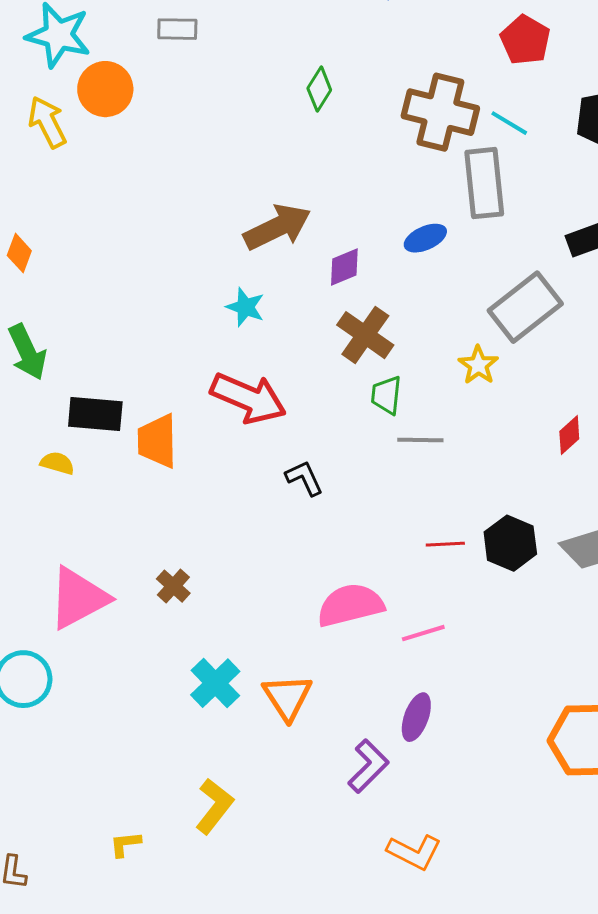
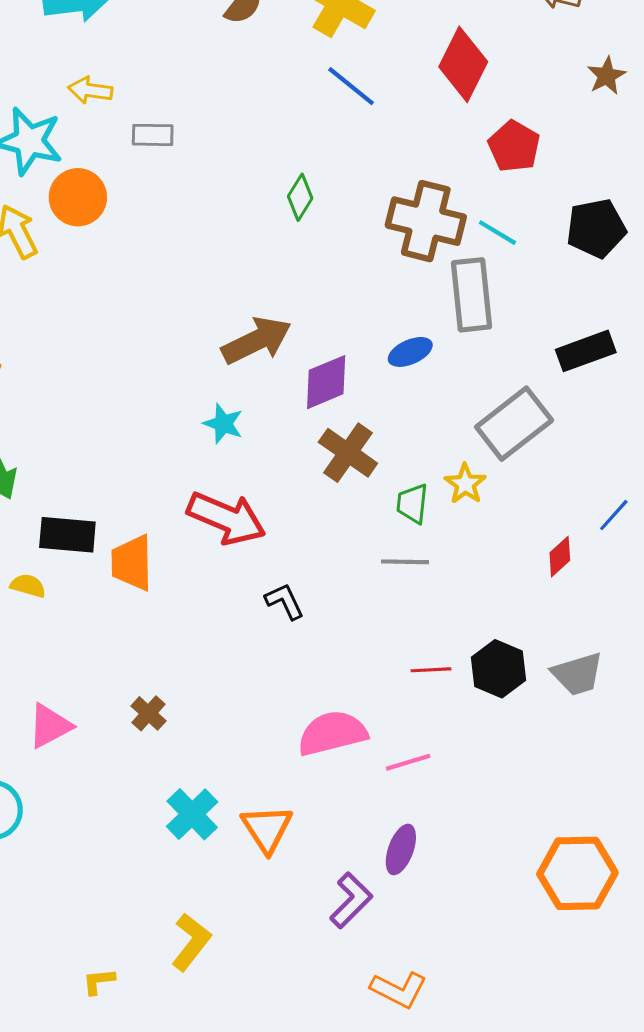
purple diamond: (344, 267) -> (326, 382), size x1.4
green trapezoid: (386, 395) -> (412, 504), moved
pink triangle: (78, 598) -> (50, 726), size x0.7

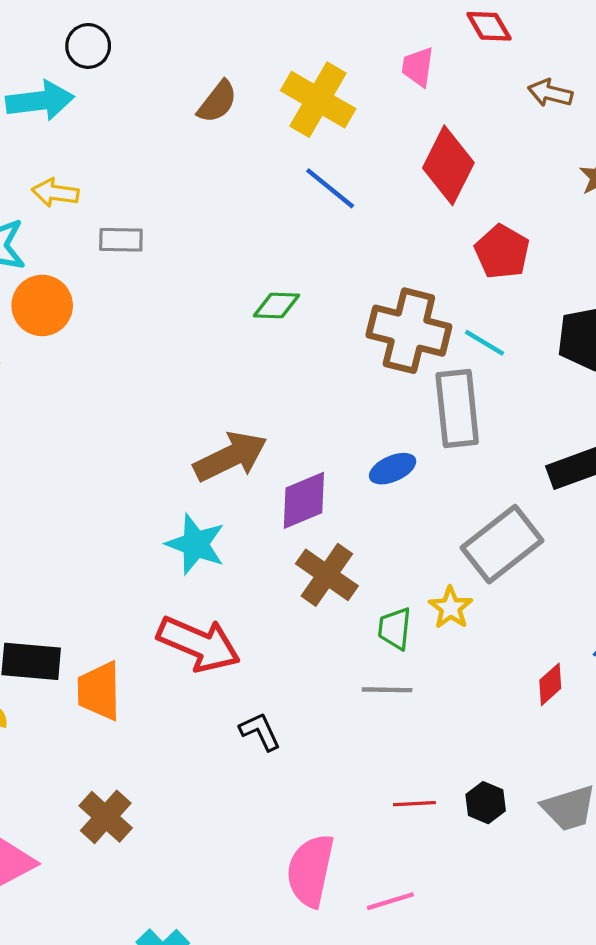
green diamond: (300, 197) -> (276, 305), turned 60
cyan star: (223, 424) -> (195, 544), size x1.4
black hexagon: (498, 669) -> (486, 803), size x0.7
brown cross: (148, 713) -> (106, 817), moved, size x1.4
pink semicircle: (332, 733) -> (310, 870), turned -64

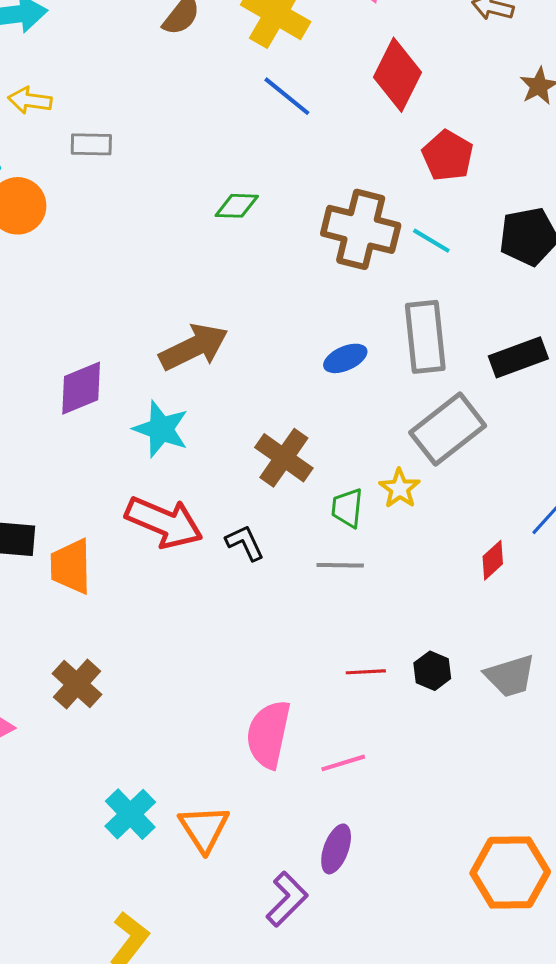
gray rectangle: (457, 408) -> (425, 337), moved
purple diamond: (304, 500) -> (81, 388), moved
black L-shape: (260, 731) -> (245, 543), moved

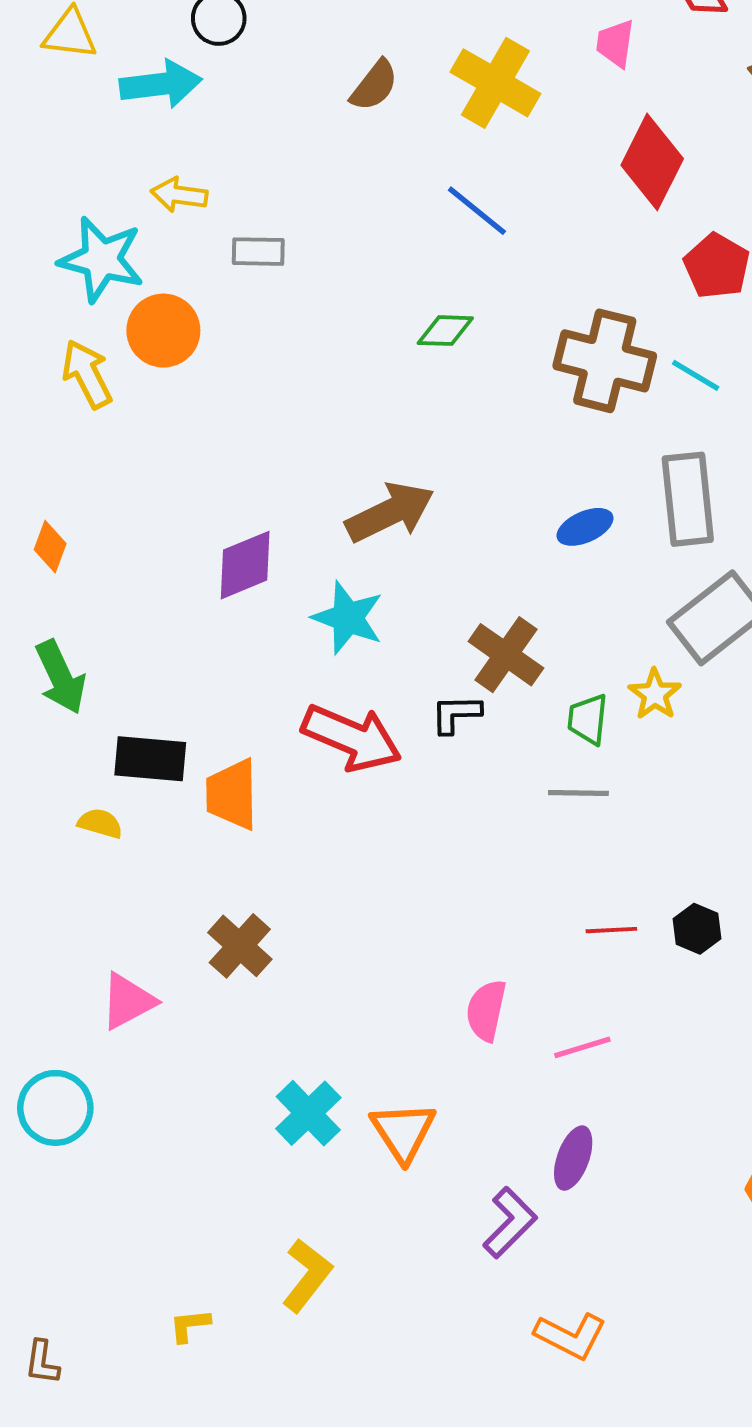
blue line: (287, 96) -> (477, 211), moved
black L-shape: (245, 543) -> (456, 714), moved, turned -66
pink semicircle: (268, 734) -> (486, 1010), size x0.7

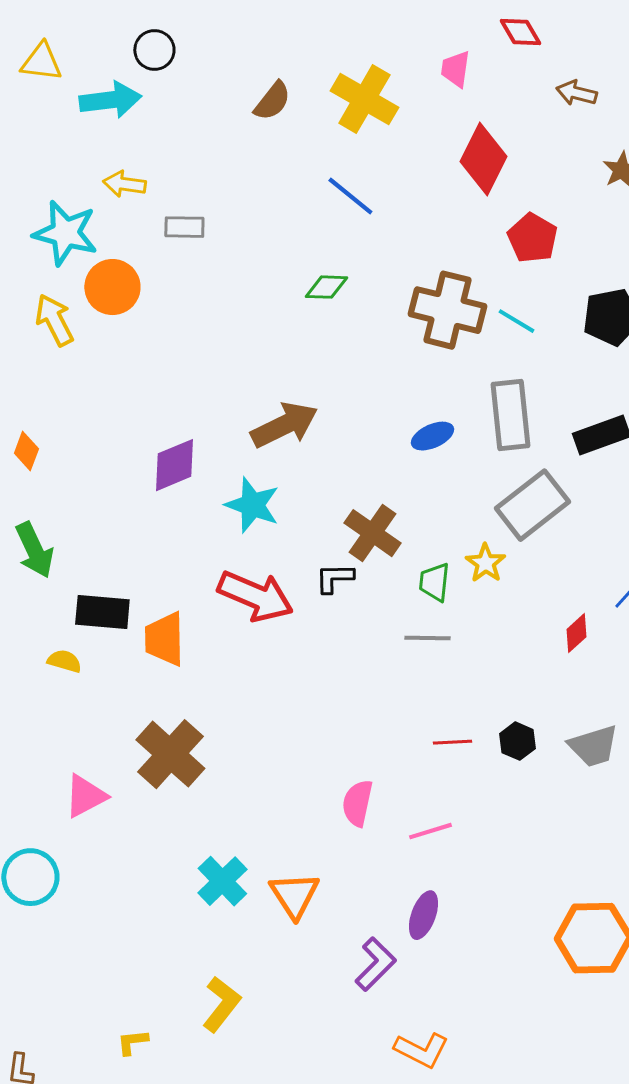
brown cross: (240, 946) -> (170, 754), size x1.4

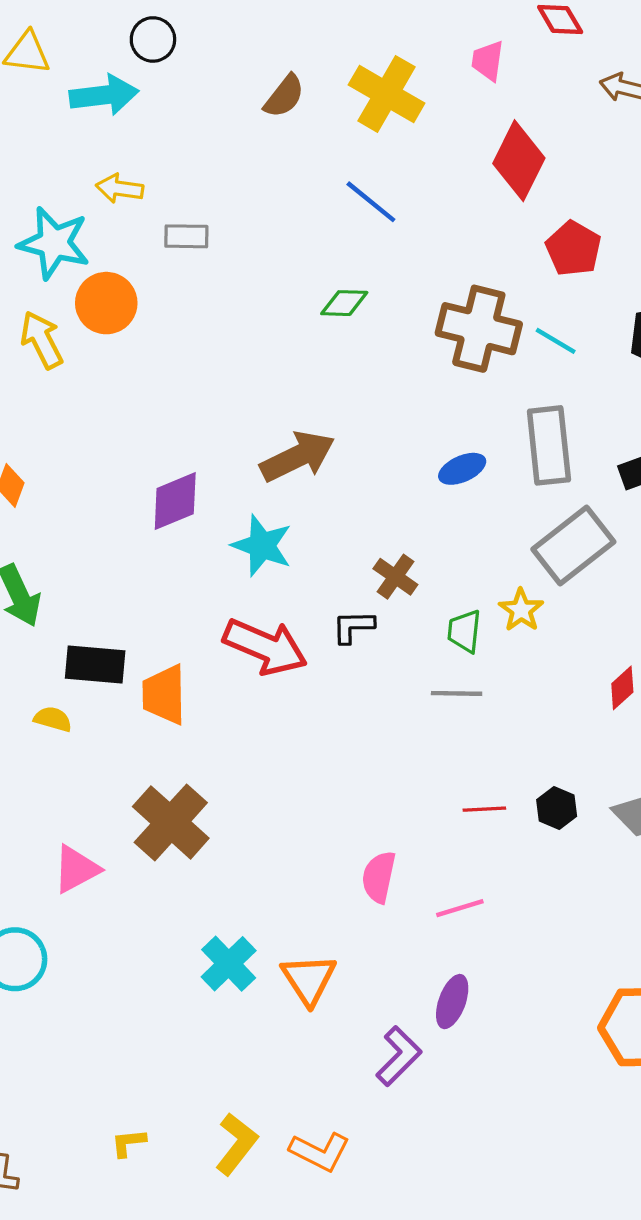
brown cross: (372, 533) -> (395, 577), size x0.7
yellow L-shape: (221, 1004) -> (236, 1144), moved
orange L-shape: (421, 1050) -> (320, 1152), moved

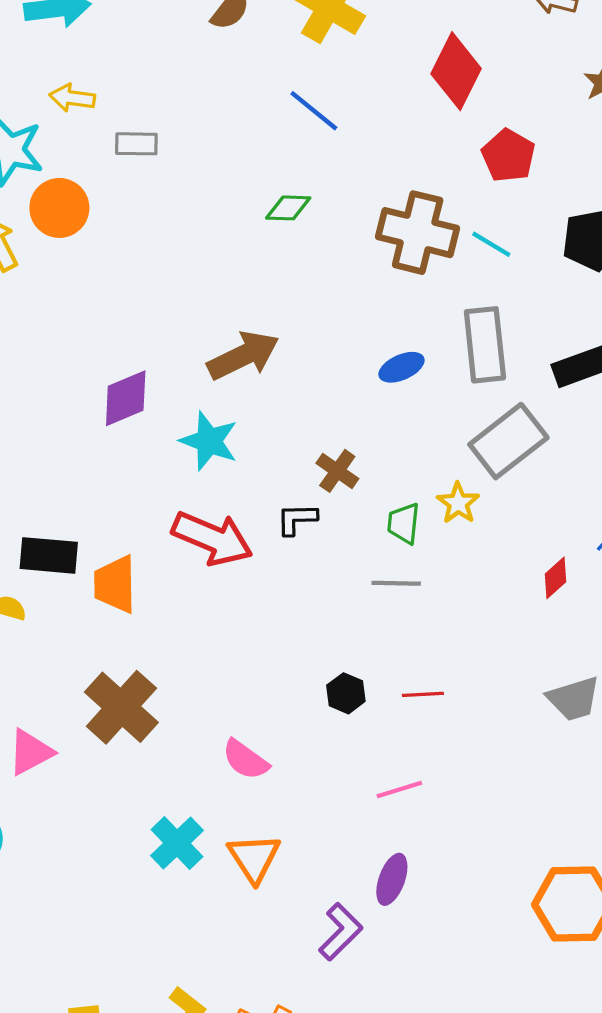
black hexagon: (557, 808) -> (346, 693), moved
pink semicircle: (379, 877) -> (245, 760), moved, turned -66

